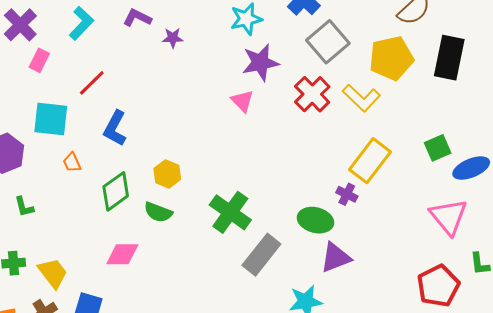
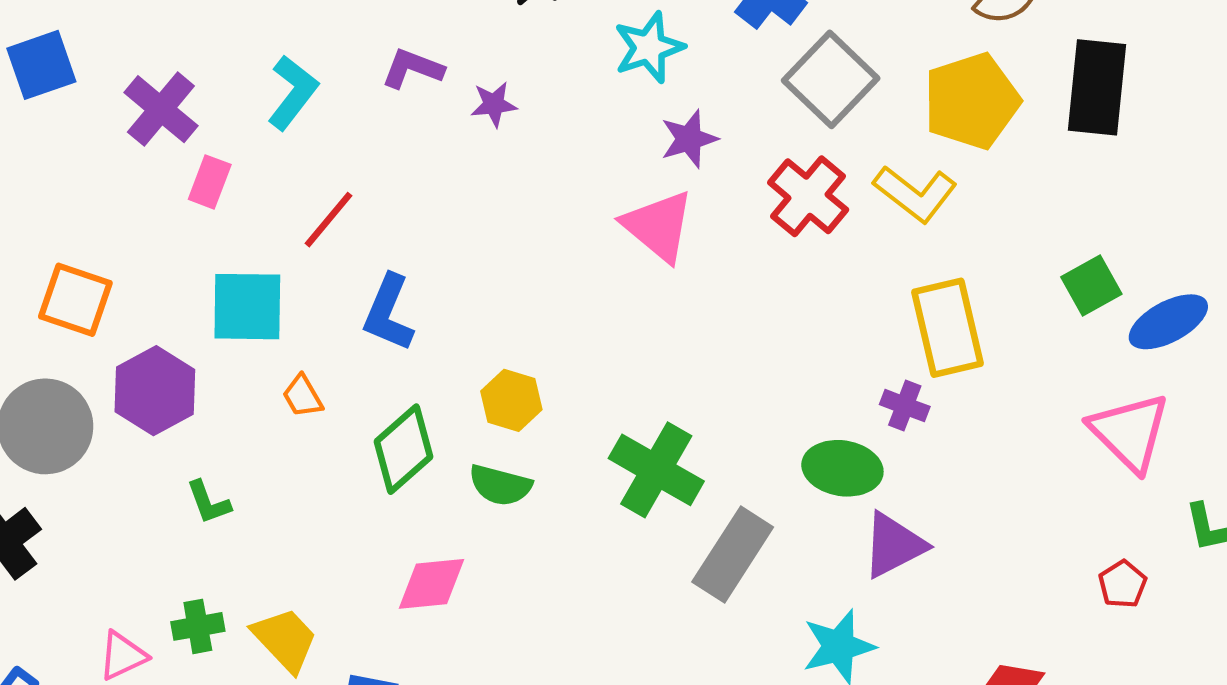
purple star: (260, 63) -> (689, 139), size x0.7
pink triangle: (242, 101) -> (658, 226), size x1.5
yellow rectangle: (370, 161) -> (948, 328), turned -45
red pentagon: (438, 286) -> (1123, 584), size x0.5

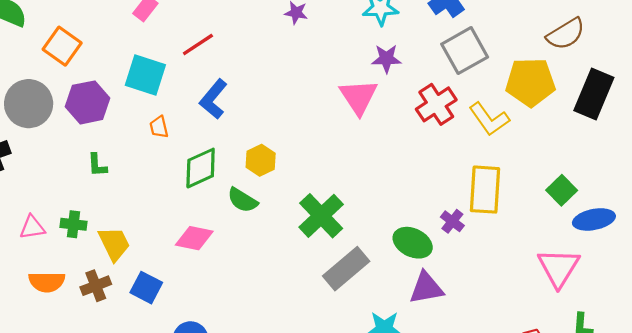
green square: (1091, 285) -> (562, 190), turned -32

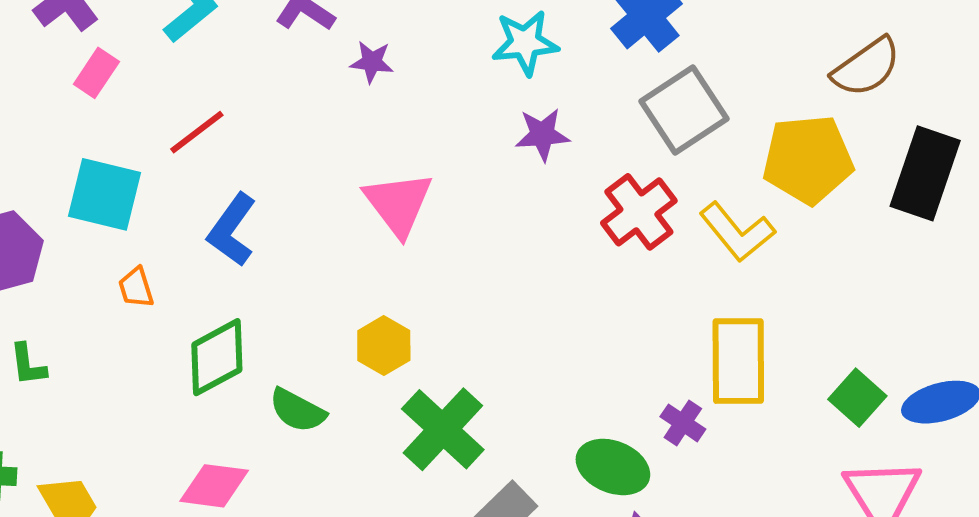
pink triangle: (358, 97) -> (398, 204), moved
yellow hexagon: (261, 160) -> (384, 346), moved
green square: (562, 190) -> (857, 398), moved

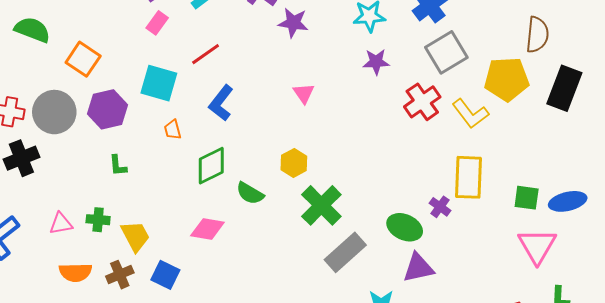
purple star: (372, 62) -> (293, 23), size x1.4
brown semicircle: (866, 67) -> (537, 35), turned -51
pink triangle: (398, 204) -> (304, 93), size x0.6
green square: (857, 398) -> (527, 198), turned -36

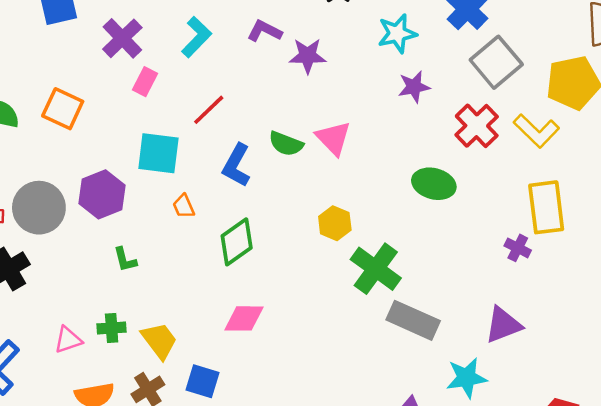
orange square: (83, 59) -> (63, 109), moved
pink triangle: (304, 93) -> (333, 138), size x1.4
green semicircle: (250, 193) -> (286, 144), moved
green ellipse: (405, 227) -> (434, 184), moved
gray rectangle: (345, 252) -> (413, 320), turned 75

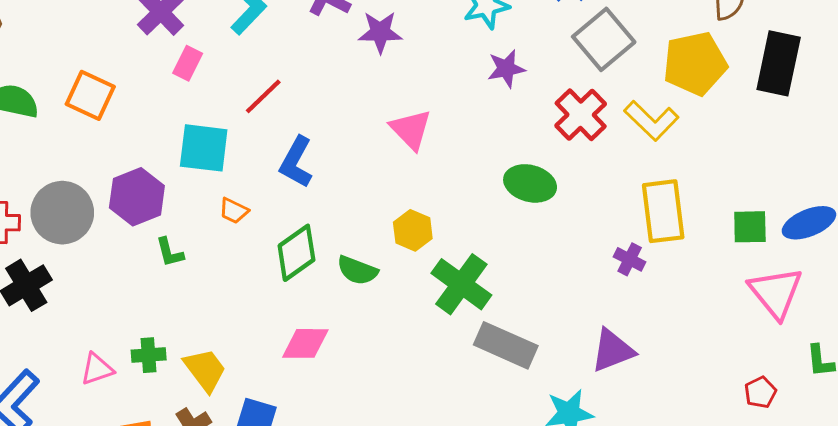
green semicircle: (286, 144) -> (357, 270), moved
orange trapezoid: (184, 206) -> (234, 211), turned -40
green L-shape: (125, 260) -> (170, 252), moved

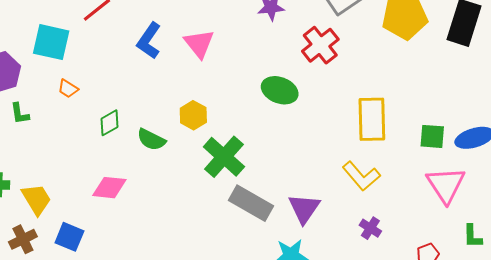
yellow L-shape: (651, 121) -> (361, 176), moved
blue L-shape: (296, 162) -> (149, 41), moved
green diamond: (296, 253) -> (109, 123), size x0.7
purple cross: (630, 259) -> (370, 228), moved
purple triangle: (613, 350) -> (304, 208), moved, turned -40

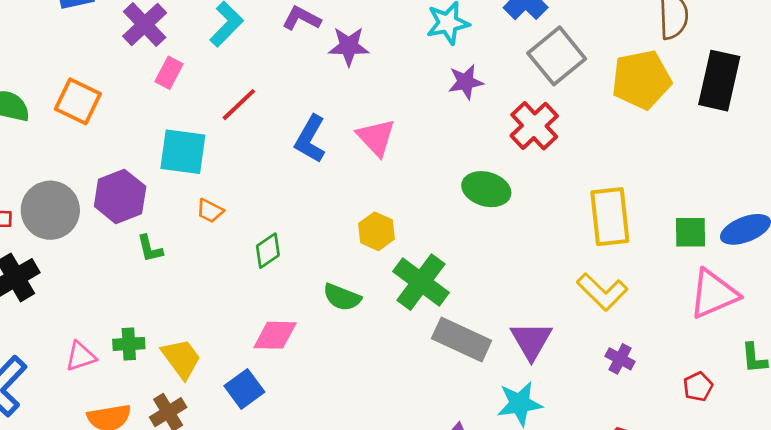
green semicircle: (151, 140) -> (342, 297), moved
pink triangle: (446, 185) -> (714, 294), turned 45
blue square: (69, 237) -> (244, 389), moved, turned 36

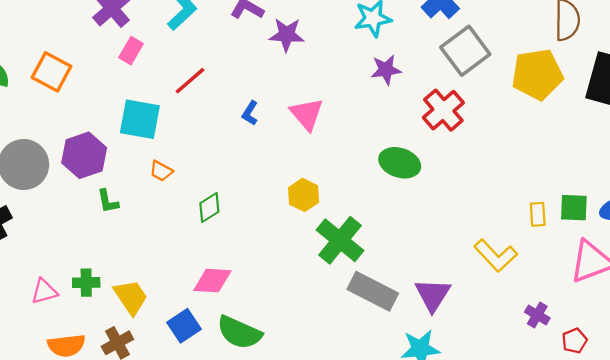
blue L-shape: (310, 139) -> (250, 113), size x0.6
yellow rectangle: (610, 217) -> (538, 214), moved, size x0.5
green semicircle: (342, 297) -> (239, 332), moved, size x1.4
purple cross: (620, 359) -> (537, 315), moved

